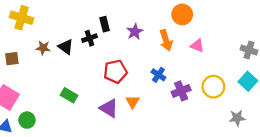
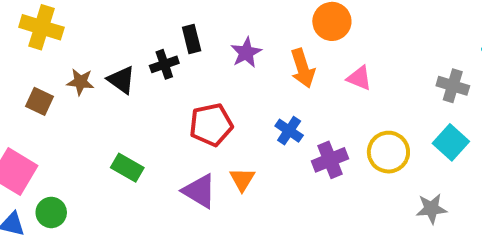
brown square: (12, 59) -> (39, 101), moved, turned 32

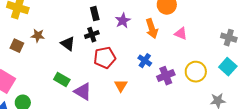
black cross: (164, 64) -> (92, 35), moved
black triangle: (121, 80) -> (68, 44), moved
purple triangle: (199, 191) -> (83, 92), moved

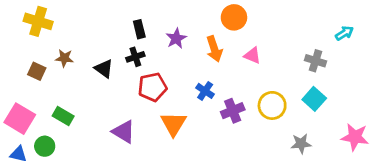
green rectangle: (62, 80) -> (63, 116), moved
orange triangle: (121, 86) -> (174, 124), size x1.5

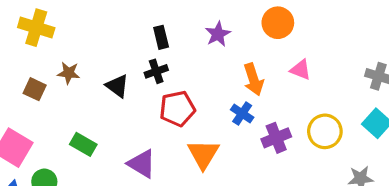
purple star: (176, 38) -> (218, 34), moved
orange arrow: (214, 49) -> (254, 79), moved
green rectangle: (63, 116) -> (83, 144), moved

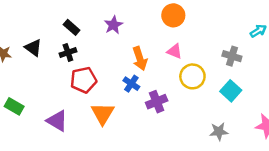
orange circle: (278, 23) -> (173, 15), moved
black rectangle: (161, 37) -> (72, 27), turned -35
black triangle: (117, 86) -> (33, 48), moved
yellow circle: (325, 131) -> (192, 76), moved

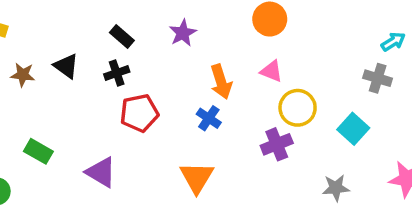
gray cross: (232, 56) -> (378, 78), moved
purple cross: (157, 102) -> (277, 144), moved
orange triangle: (103, 114) -> (197, 177), moved

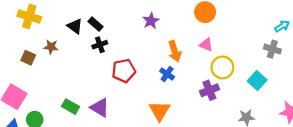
black rectangle: (122, 36) -> (95, 24), moved
black triangle: (66, 66) -> (75, 26), moved
black cross: (117, 73) -> (100, 45), moved
green rectangle: (38, 151) -> (71, 107), moved

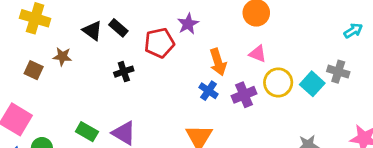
black cross: (100, 45) -> (124, 72), moved
gray cross: (272, 49) -> (338, 72), moved
red pentagon: (124, 71) -> (159, 43), moved
cyan square: (257, 80) -> (312, 84), moved
purple cross: (209, 90) -> (244, 95), moved

